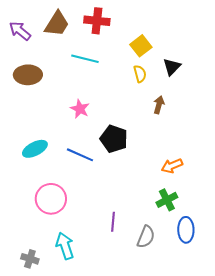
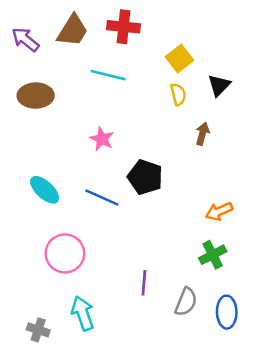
cyan ellipse: (35, 149) -> (45, 190), turned 70
blue ellipse: (186, 230) -> (227, 312), moved

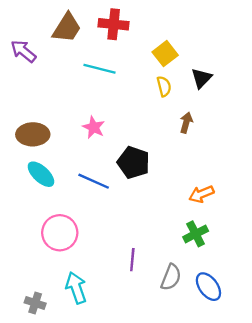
purple arrow: (25, 39) -> (23, 51), moved
brown ellipse: (36, 96) -> (33, 134), moved
blue ellipse: (227, 312) -> (208, 287), turned -36

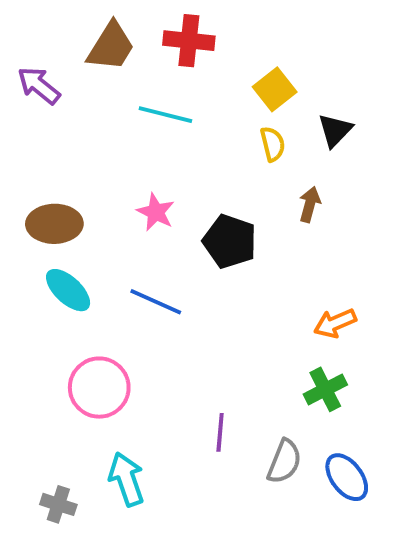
black pentagon: (134, 162) -> (230, 241), moved

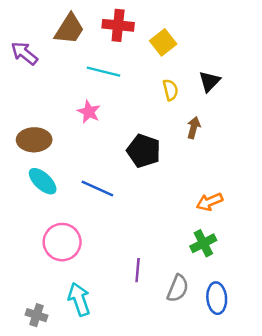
yellow square: (275, 89) -> (163, 42), moved
pink star: (156, 212) -> (89, 112), moved
blue ellipse: (347, 477) -> (217, 298), turned 32

